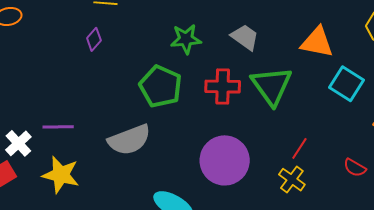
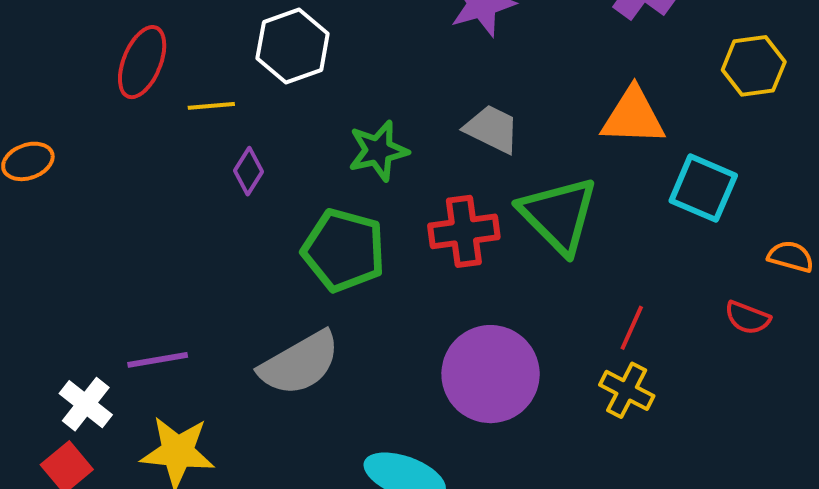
purple diamond: (94, 39) -> (248, 171), moved
red semicircle: (355, 168) -> (747, 318), moved

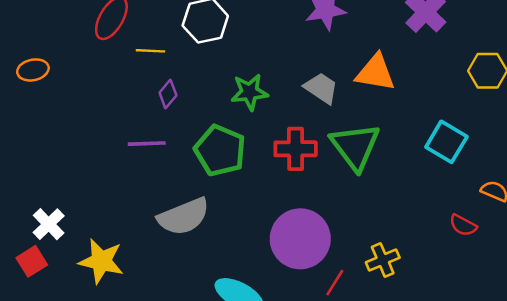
orange triangle: (633, 117) -> (376, 73), moved
red line: (632, 328) -> (335, 283), moved
purple line: (158, 360) -> (147, 144), moved
yellow cross: (627, 390) -> (383, 260), turned 32

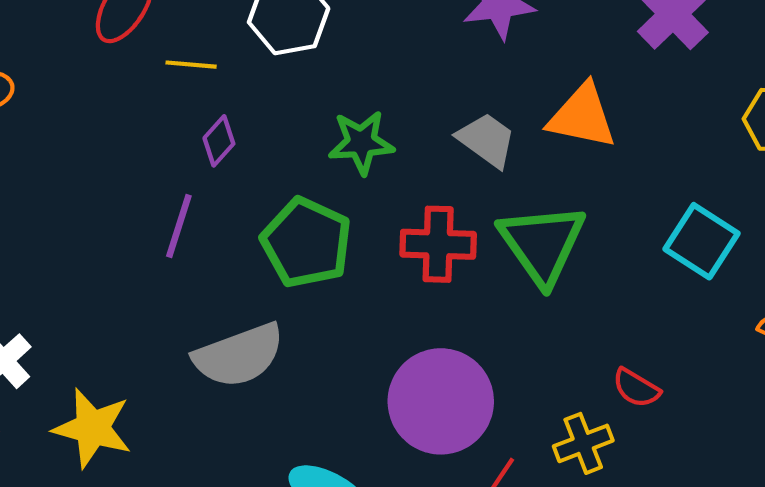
purple line: (147, 144) -> (179, 226), turned -72
red semicircle: (463, 225) -> (636, 388), moved

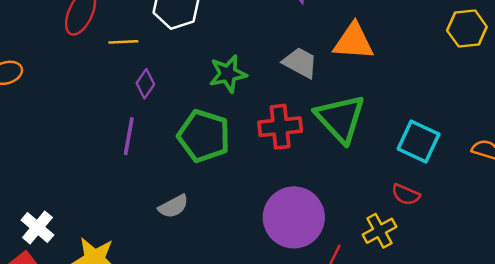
cyan square: (701, 241) -> (419, 142), moved
gray semicircle: (239, 355) -> (173, 206), size x0.6

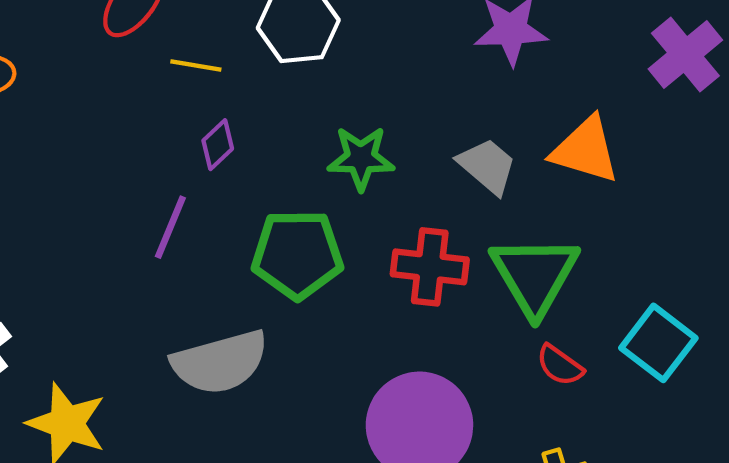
green pentagon: (204, 136) -> (297, 254), turned -30
red semicircle: (406, 195) -> (560, 365), moved
gray semicircle: (173, 206) -> (220, 362), size x1.8

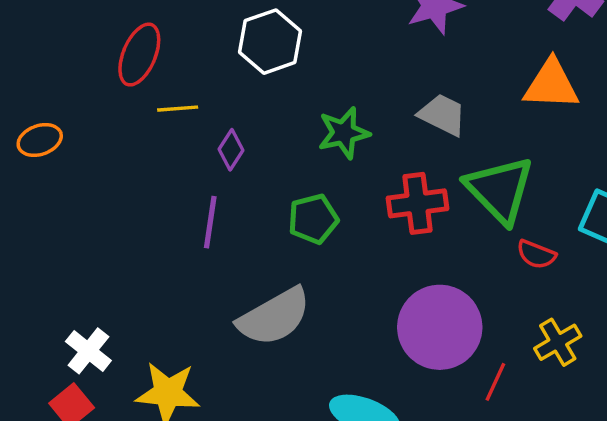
yellow line: (196, 65) -> (178, 109), moved
orange triangle: (585, 150) -> (551, 85), moved
green pentagon: (297, 254) -> (313, 219), size x0.7

